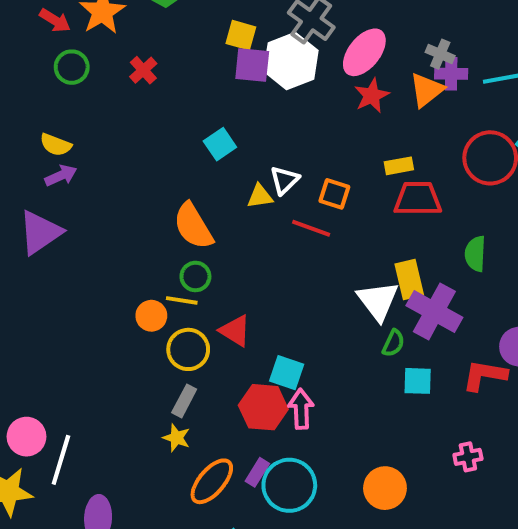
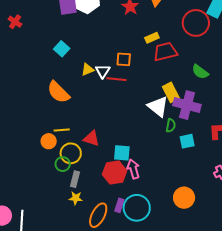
white triangle: (284, 180) -> (103, 71), moved
green semicircle: (475, 254) -> (200, 72), turned -42
green circle: (195, 276) -> (63, 164), moved

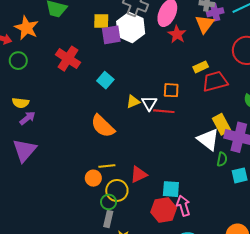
red cross: (15, 22) -> (68, 59), moved, size x1.6
red triangle: (92, 138) -> (139, 174), turned -42
gray rectangle: (75, 179) -> (108, 219), moved

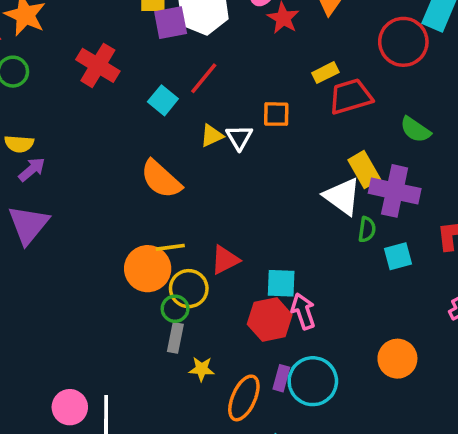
red line: (164, 111) -> (204, 78), moved, turned -54
orange circle: (93, 178) -> (148, 269), size x1.6

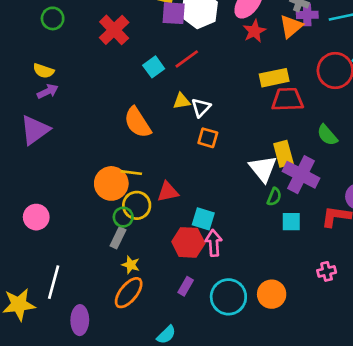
yellow rectangle: (325, 73) -> (274, 78), size x1.5
orange square: (276, 114) -> (208, 138), moved
cyan circle: (313, 381) -> (228, 297), moved
orange ellipse: (244, 398) -> (129, 293), moved
pink circle: (70, 407) -> (36, 217), moved

